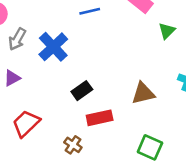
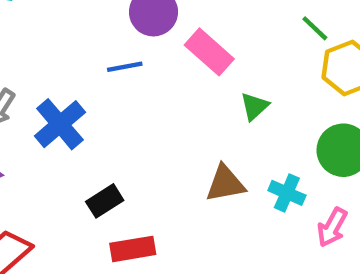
brown triangle: (143, 93) -> (225, 184), moved

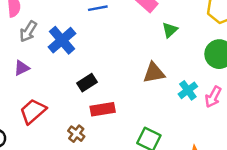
cyan cross: (287, 193) -> (188, 90), moved, turned 30

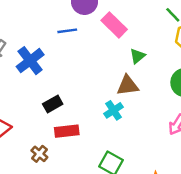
brown triangle: (154, 73) -> (128, 85), moved
cyan cross: (188, 90) -> (114, 110), moved

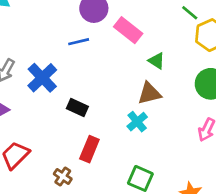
green triangle: (137, 56) -> (157, 61), turned -42
black rectangle: (53, 104) -> (77, 108), moved, turned 60
red rectangle: (67, 131) -> (89, 149), turned -55

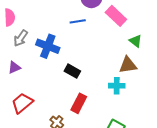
blue cross: (42, 78) -> (48, 46), turned -30
cyan cross: (137, 122) -> (117, 86), turned 35

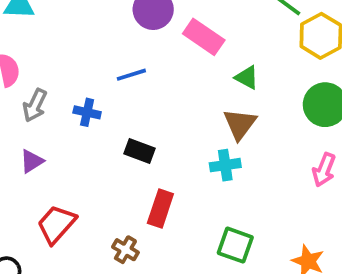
blue line: (78, 21) -> (131, 75), moved
blue cross: (48, 46) -> (87, 112), size x0.6
brown triangle: (128, 65) -> (240, 124), turned -36

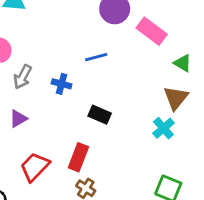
cyan cross: (225, 165) -> (163, 128), turned -35
red rectangle: (160, 208) -> (78, 157), moved

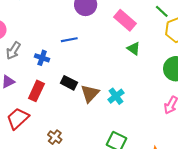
pink rectangle: (152, 31) -> (125, 20), moved
brown triangle: (176, 98) -> (90, 93), moved
red rectangle: (78, 157) -> (36, 91), moved

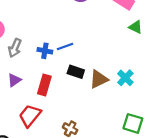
blue line: (69, 40) -> (65, 47), moved
brown triangle: (90, 93) -> (99, 79), turned 30

